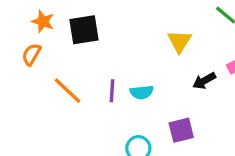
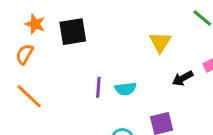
orange line: (68, 91) -> (29, 96), moved

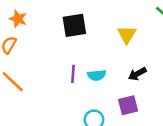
black square: (73, 32) -> (74, 25), moved
black arrow: (183, 78) -> (137, 74), moved

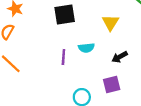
cyan semicircle: (97, 75) -> (86, 48), moved

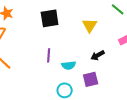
cyan semicircle: (86, 48) -> (69, 65), moved

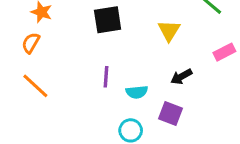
purple square: (91, 79) -> (171, 114), turned 35

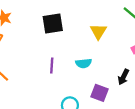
black arrow: (181, 77) -> (123, 77), moved, turned -35
cyan semicircle: (137, 92) -> (84, 63), moved

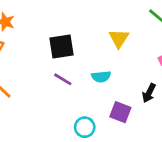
black square: (53, 23) -> (61, 46), moved
purple line: (52, 66) -> (63, 79), turned -63

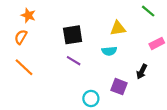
yellow triangle: (119, 38) -> (118, 28), turned 49
cyan semicircle: (101, 77) -> (109, 51), moved

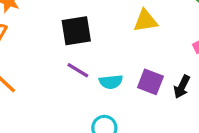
cyan semicircle: (109, 51) -> (111, 82), moved
purple square: (119, 87) -> (150, 82), moved

